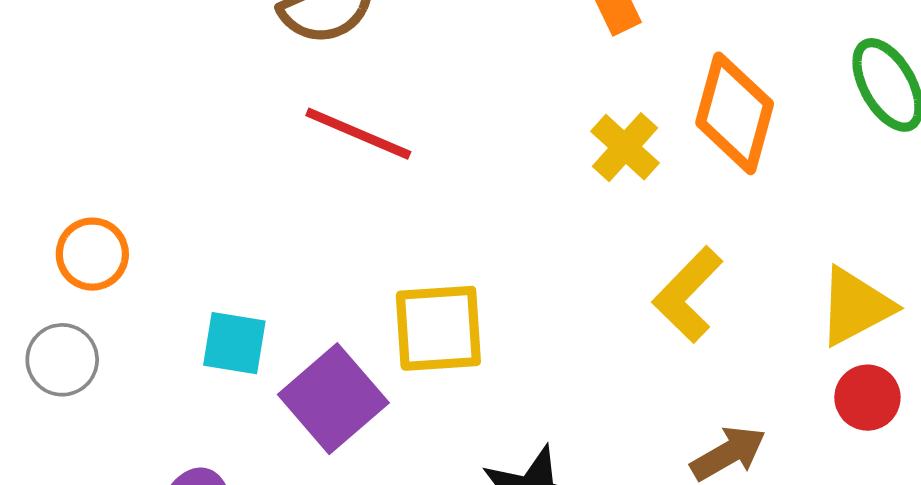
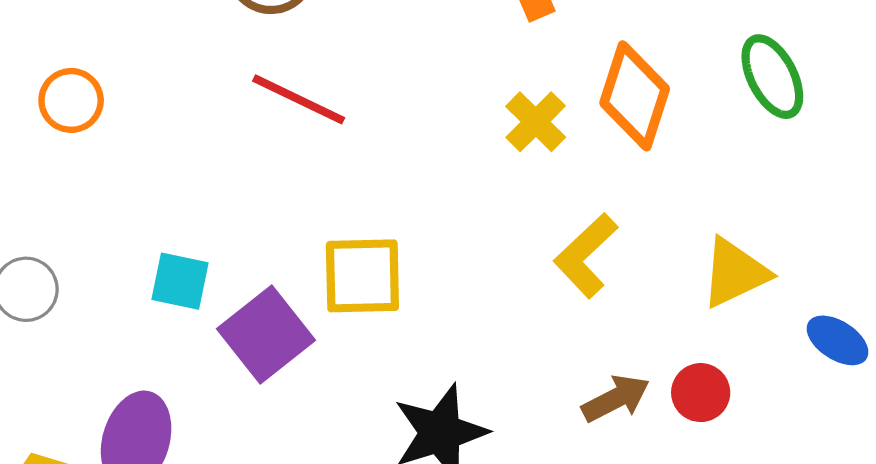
orange circle: (92, 254) -> (71, 100), moved
red circle: (867, 398) -> (701, 393), moved

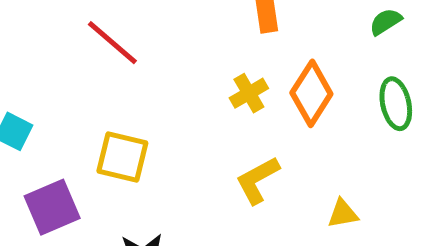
yellow triangle: (735, 273) -> (343, 214), size x0.7
purple square: (266, 334) -> (52, 207), moved

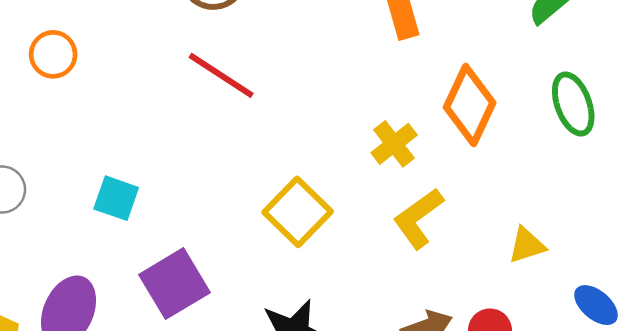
yellow cross: (249, 93) -> (394, 144), moved
yellow square: (122, 157) -> (298, 212), moved, turned 38

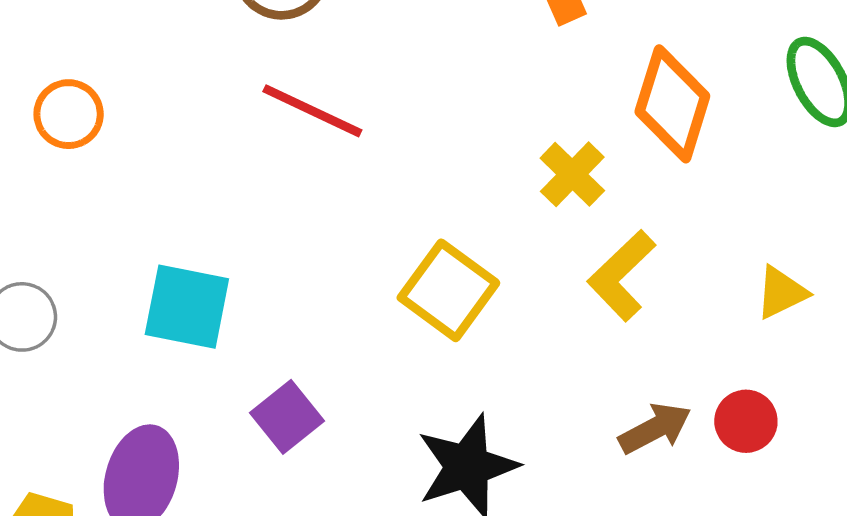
cyan square: (116, 198) -> (187, 307), size x1.4
purple square: (175, 284) -> (287, 417), size x0.7

